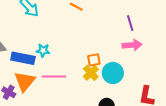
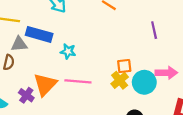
purple line: (130, 23) -> (154, 30), moved
pink arrow: (132, 45) -> (166, 73), moved
blue rectangle: (23, 58) -> (39, 34), moved

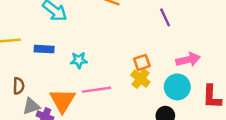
blue rectangle: (39, 34) -> (44, 49), size x0.7
gray triangle: (19, 44) -> (31, 106), moved
cyan circle: (144, 82) -> (177, 87), moved

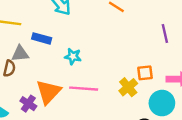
orange square: (142, 62) -> (145, 73), moved
gray triangle: (31, 106) -> (20, 54), moved

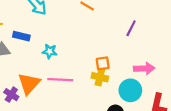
purple line: (165, 33) -> (131, 28), turned 42
orange square: (145, 73) -> (103, 63), moved
yellow cross: (128, 87) -> (100, 77), turned -35

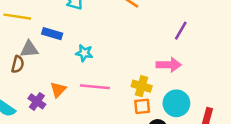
orange square: (103, 63) -> (142, 106), moved
pink arrow: (144, 68) -> (169, 65), moved
orange triangle: (29, 84) -> (58, 90), size x0.6

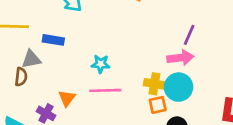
purple line: (181, 31) -> (189, 35), moved
cyan star: (84, 53) -> (101, 64), moved
cyan circle: (176, 103) -> (179, 87), moved

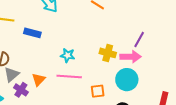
gray triangle: (31, 59) -> (11, 74), moved, turned -35
yellow cross: (154, 84) -> (108, 53), moved
orange square: (158, 105) -> (98, 91), moved

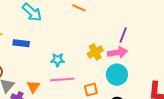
yellow cross: (108, 53) -> (95, 52), turned -35

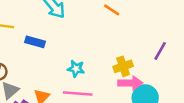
pink arrow: (117, 52) -> (130, 83), moved

